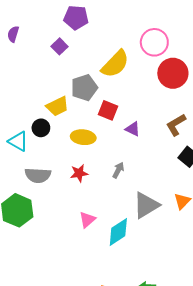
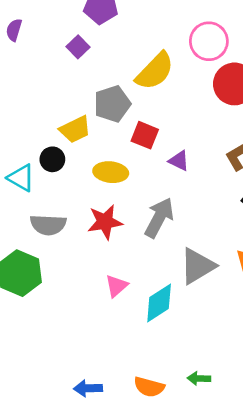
gray arrow: (118, 170) -> (159, 218), size x1.8
red star: (79, 173) -> (105, 222), size x1.4

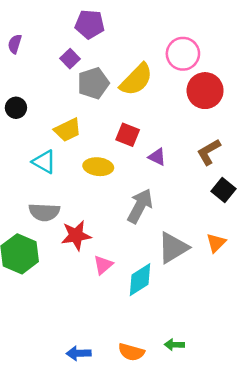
gray pentagon: (112, 104) -> (93, 83), moved
black circle: (52, 159) -> (16, 108), moved
cyan triangle: (21, 178) -> (44, 162), moved
red star: (105, 222) -> (76, 235), moved

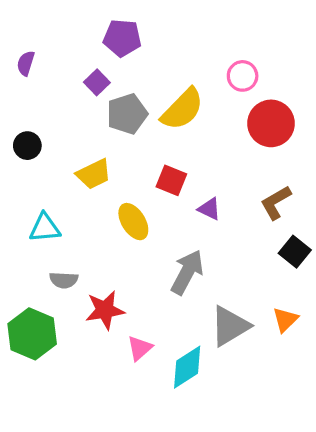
pink circle: (183, 54) -> (243, 76), size x0.7
cyan triangle: (44, 162) -> (45, 228), moved, turned -35
yellow ellipse: (98, 167) -> (133, 222), turned 52
gray semicircle: (44, 212) -> (64, 280), size x0.7

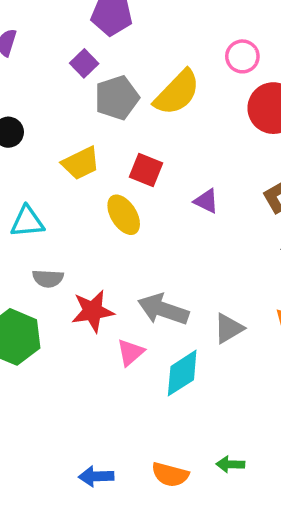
red square: (171, 180) -> (146, 170), moved
gray arrow: (187, 272) -> (163, 309), moved, turned -99
gray triangle: (230, 326) -> (229, 328), size x0.7

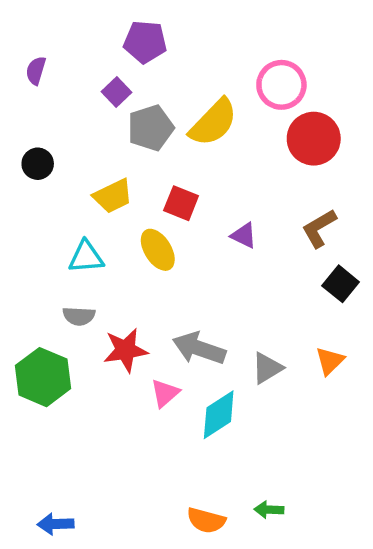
pink circle: (242, 56) -> (281, 85), size x1.4
cyan triangle: (27, 222) -> (86, 257), moved
blue arrow: (96, 476) -> (56, 524), moved

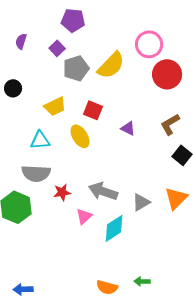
purple semicircle: (36, 71) -> (21, 41), moved
gray semicircle: (79, 316) -> (36, 173), size x1.6
red star: (125, 350) -> (62, 192), size x0.7
orange triangle: (330, 361) -> (176, 198), size x1.4

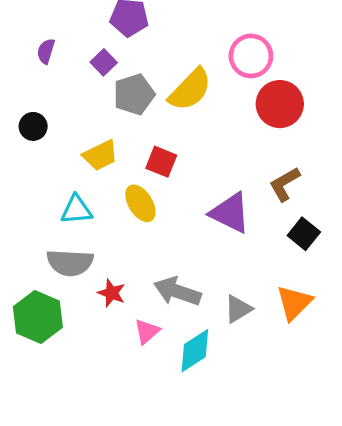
purple triangle: (128, 128) -> (230, 213), moved, size x1.8
red star: (62, 192) -> (112, 293), turned 30

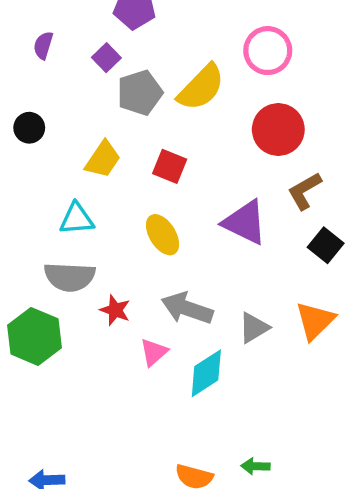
red circle: (280, 104) -> (278, 129), moved
yellow trapezoid: (100, 155) -> (103, 159), turned -30
yellow ellipse: (140, 203) -> (163, 235), moved

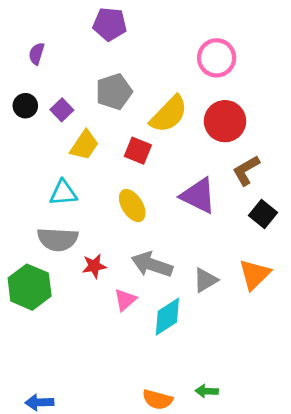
purple square: (106, 58) -> (62, 110), moved
yellow semicircle: (201, 87) -> (169, 114), moved
black circle: (29, 128) -> (25, 106), moved
red star: (115, 310) -> (94, 266), turned -30

